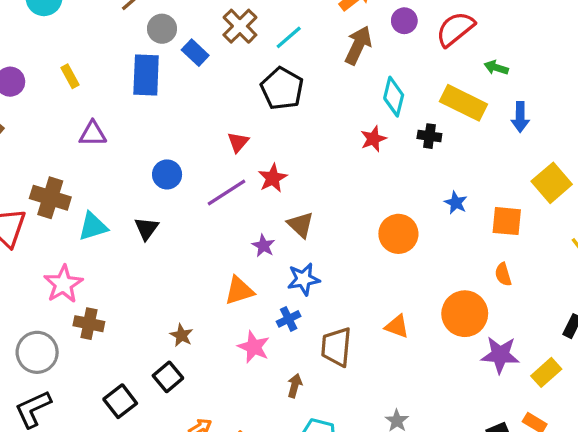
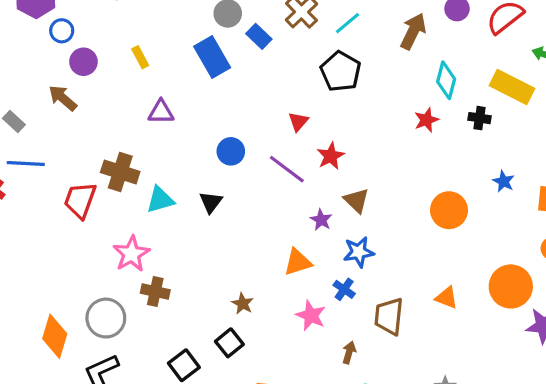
blue rectangle: (146, 75) -> (212, 57), turned -33
purple line: (226, 193) -> (287, 169), turned 69
blue cross: (289, 319) -> (344, 289), turned -30

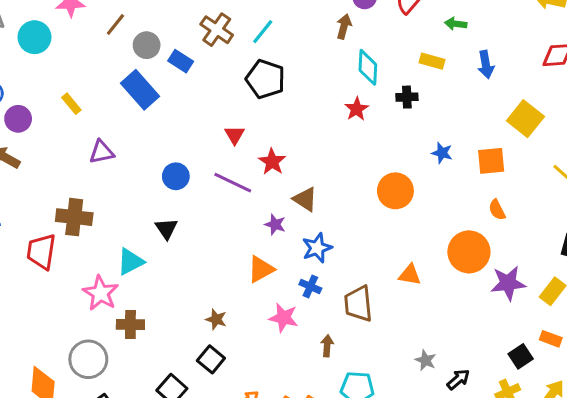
brown arrow: (413, 31) -> (344, 27), moved, size x0.7
yellow rectangle: (512, 87) -> (432, 61), size x0.6
cyan triangle: (160, 200) -> (130, 262), moved

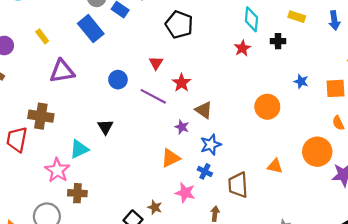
purple triangle: (102, 152) -> (62, 71), size x1.4
blue circle: (176, 176) -> (118, 80), moved
brown star: (216, 319) -> (155, 207), moved

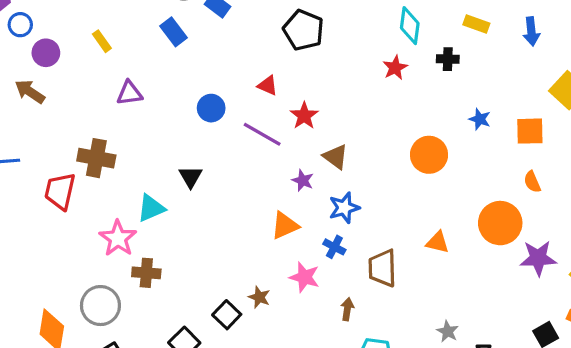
blue rectangle: (91, 29) -> (174, 32), size x0.7
red triangle: (156, 63) -> (268, 85), turned -40
purple triangle: (62, 71) -> (129, 93), size x0.7

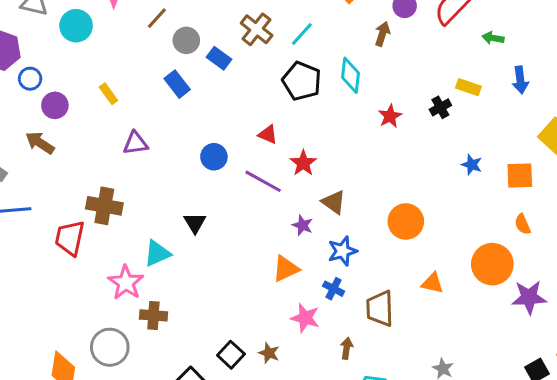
yellow rectangle: (476, 24) -> (468, 87), moved
cyan diamond: (410, 26) -> (350, 75), moved
black cross: (448, 59) -> (440, 107), turned -30
orange circle: (429, 155) -> (406, 221), moved
brown star: (259, 297) -> (269, 353), moved

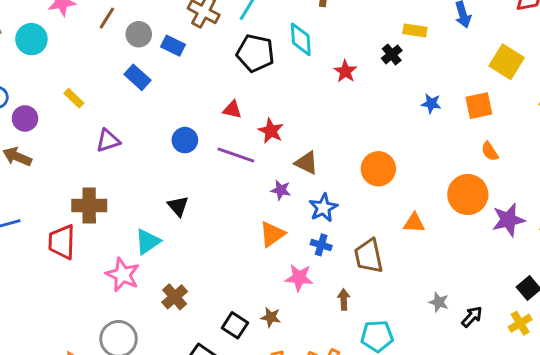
brown cross: (153, 315) -> (175, 297), moved, turned -35

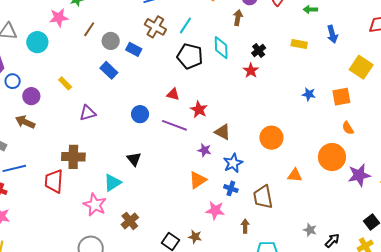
black cross: (392, 54) -> (259, 51), moved

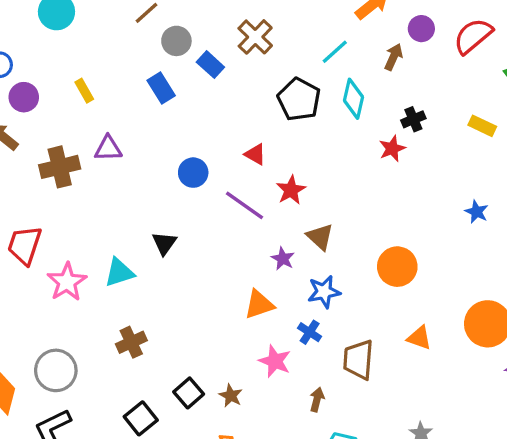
cyan line: (185, 26) -> (335, 52), moved
brown cross: (73, 157) -> (60, 167), moved, turned -30
pink star: (95, 205) -> (67, 282), moved

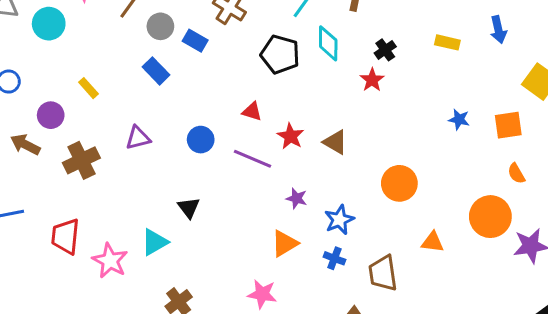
purple circle: (24, 97) -> (51, 115), moved
purple triangle: (108, 148) -> (138, 138), moved
brown triangle: (320, 237) -> (335, 142), moved
pink star: (275, 361) -> (262, 294), moved

